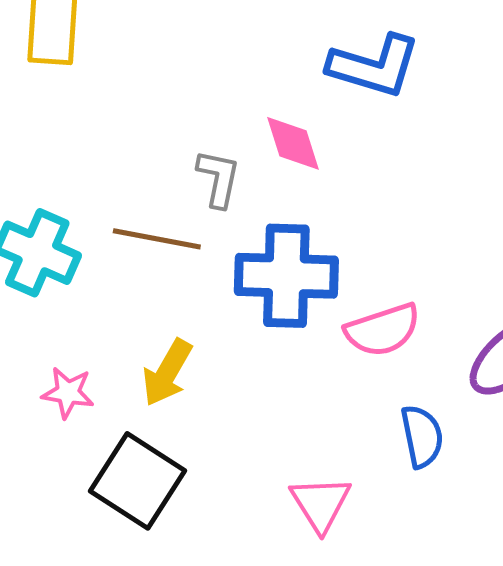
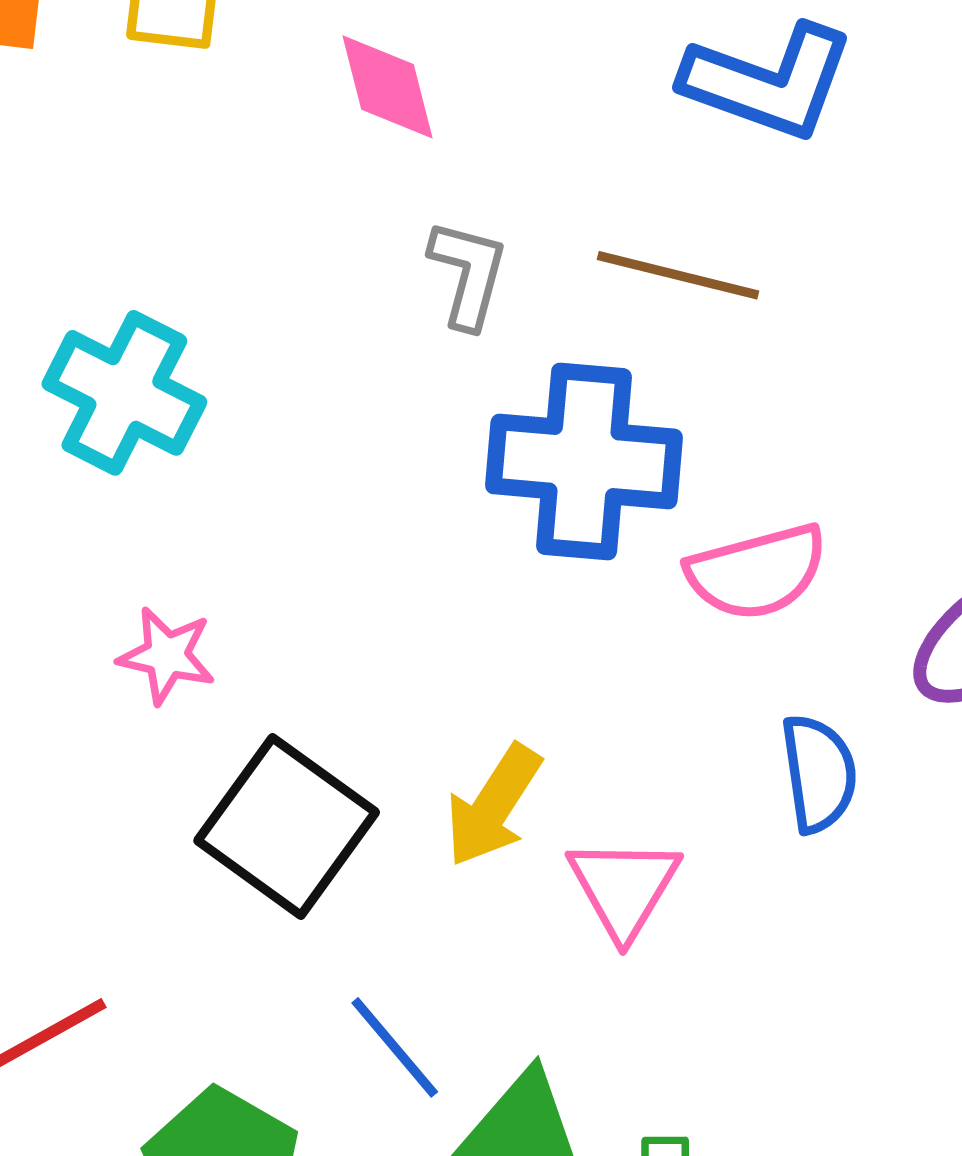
pink diamond: (293, 143) -> (387, 87), moved
brown line: (157, 239) -> (678, 275), moved
yellow arrow: (167, 373) -> (493, 806), moved

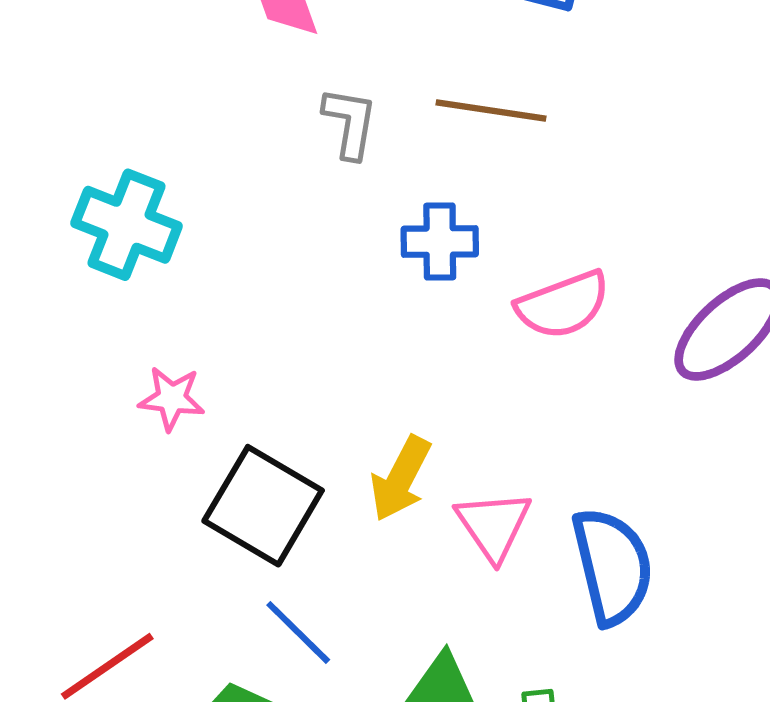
blue cross: (584, 461) -> (440, 242), size x0.6
blue semicircle: (819, 774) -> (612, 566), moved, size x1.5
blue line: (395, 1047) -> (298, 632), moved

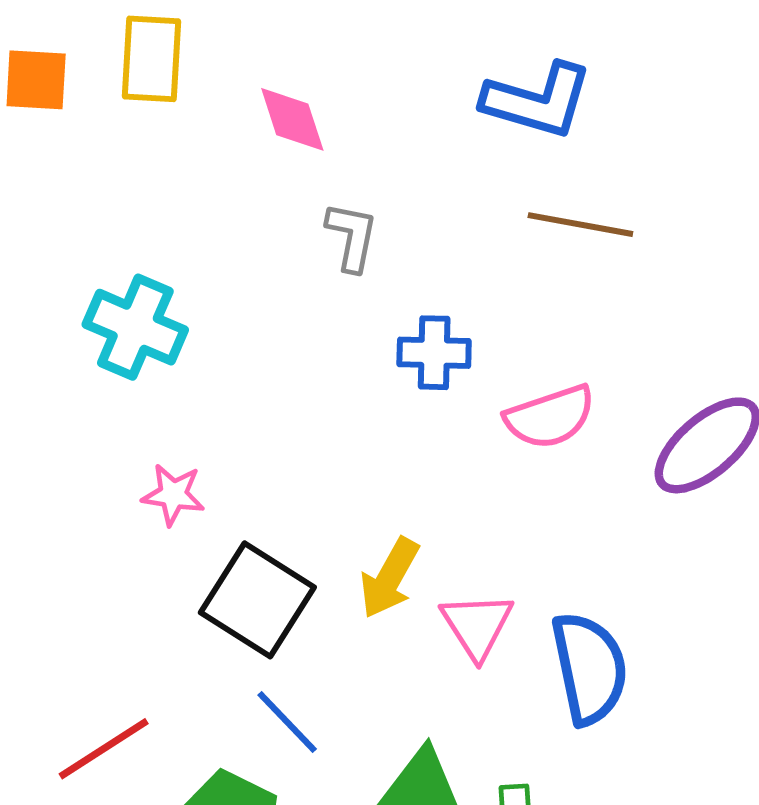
brown line: (491, 110) -> (580, 225), moved

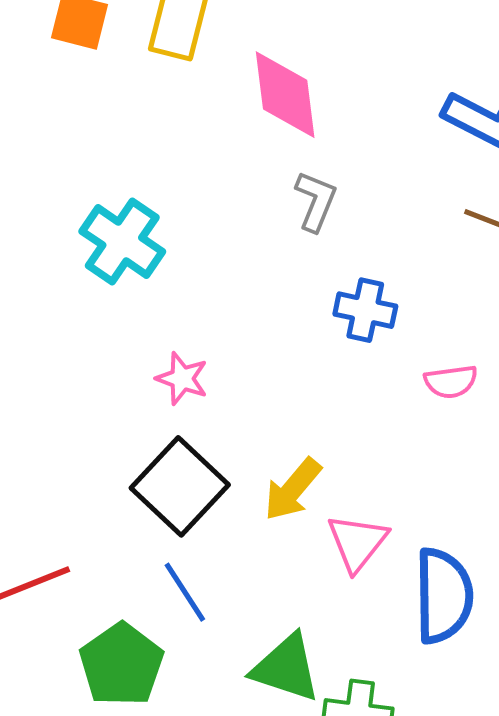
pink diamond: (292, 119) -> (285, 95), size x1.4
pink semicircle: (550, 417) -> (451, 382), size x0.7
pink star: (173, 495) -> (182, 379), moved

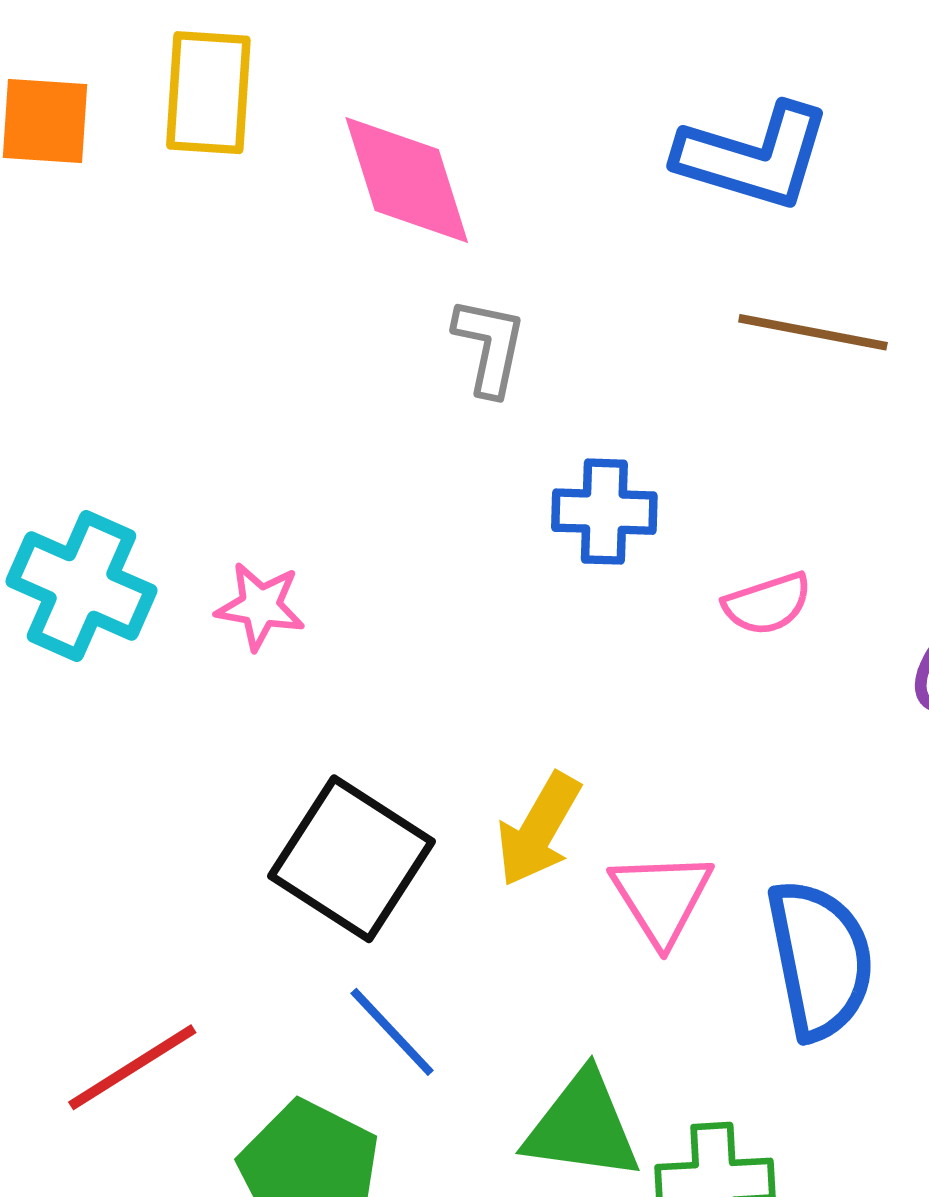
cyan cross: (122, 241) -> (82, 586), moved
pink star: (182, 379) -> (260, 606), moved

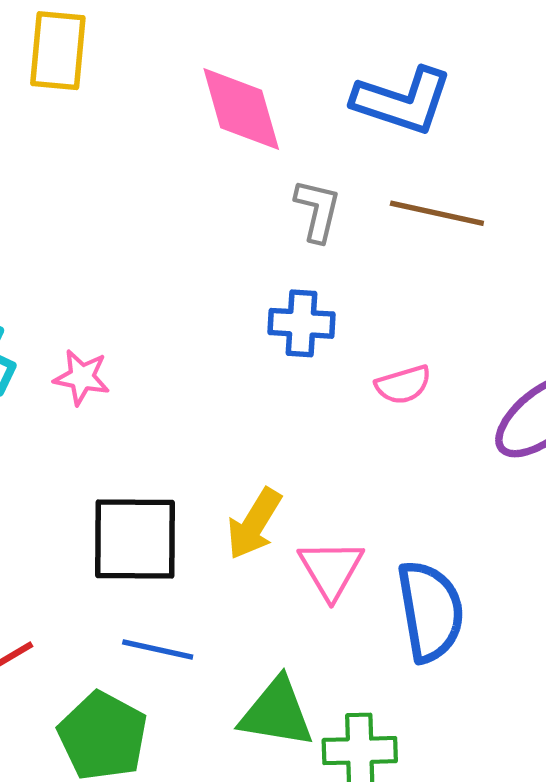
pink diamond: (407, 180) -> (241, 109), moved
gray L-shape: (490, 346) -> (318, 210), moved
black square: (351, 859) -> (135, 539), turned -34
blue line: (392, 1032) -> (158, 650), turned -36

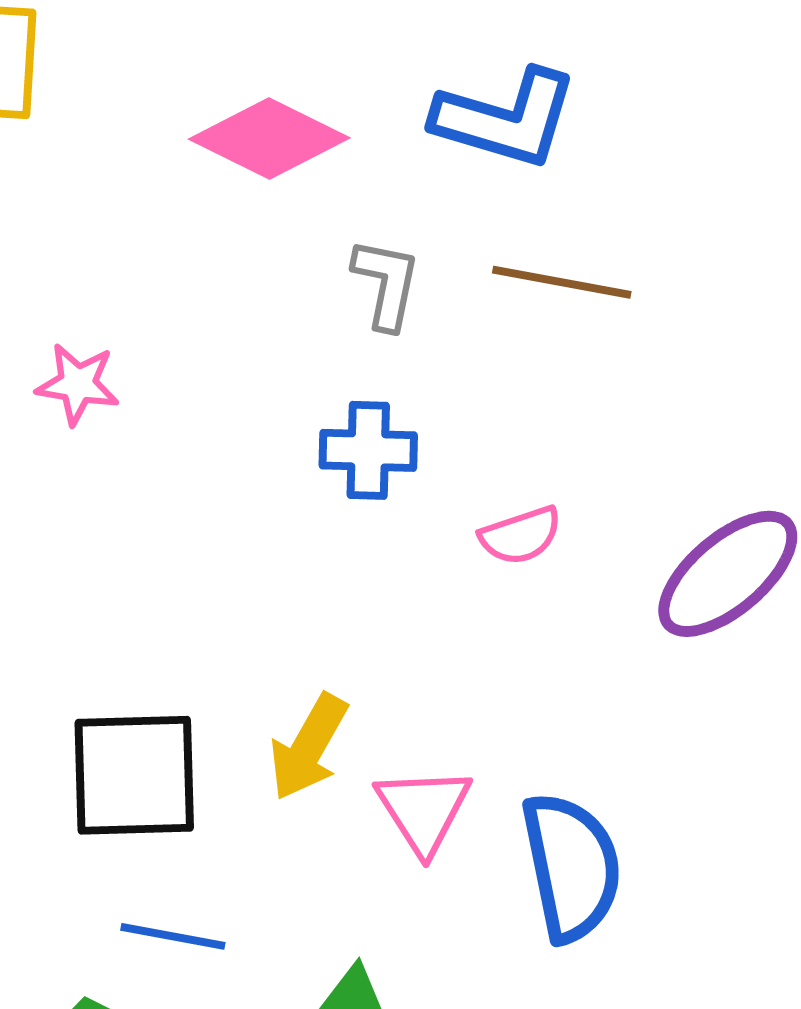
pink diamond: (241, 109) -> (269, 139), turned -46
pink star: (82, 377) -> (78, 384), moved

